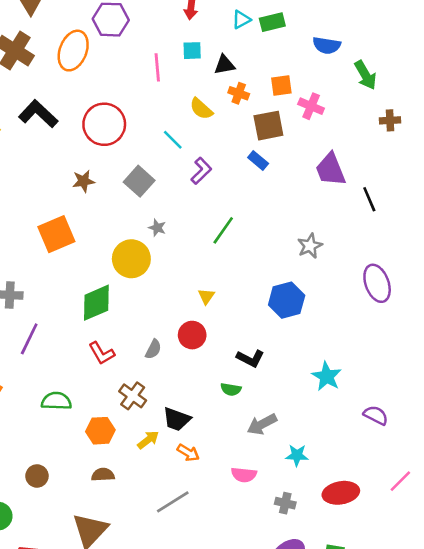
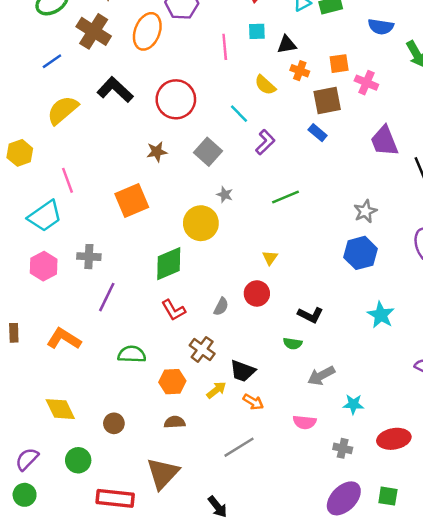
green line: (223, 230) -> (285, 197), turned 32
blue hexagon: (287, 300) -> (361, 253), moved
cyan star: (327, 376) -> (381, 315), moved

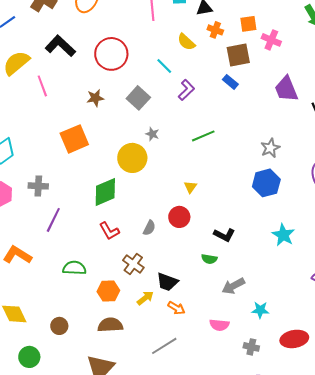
pink line: (67, 180) -> (42, 86), moved
brown semicircle: (175, 422) -> (110, 325), size x1.4

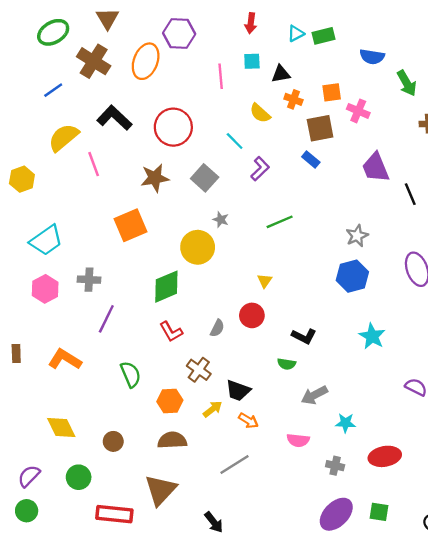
brown star: (95, 98) -> (155, 178), size x1.4
green semicircle: (74, 268) -> (131, 374), turned 65

